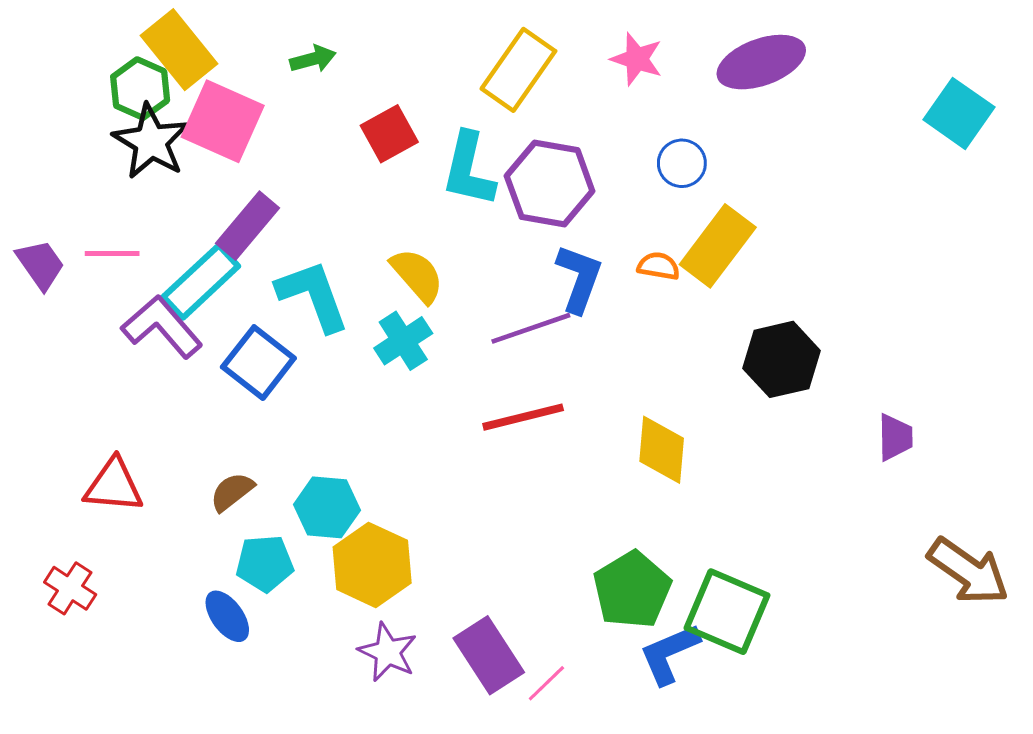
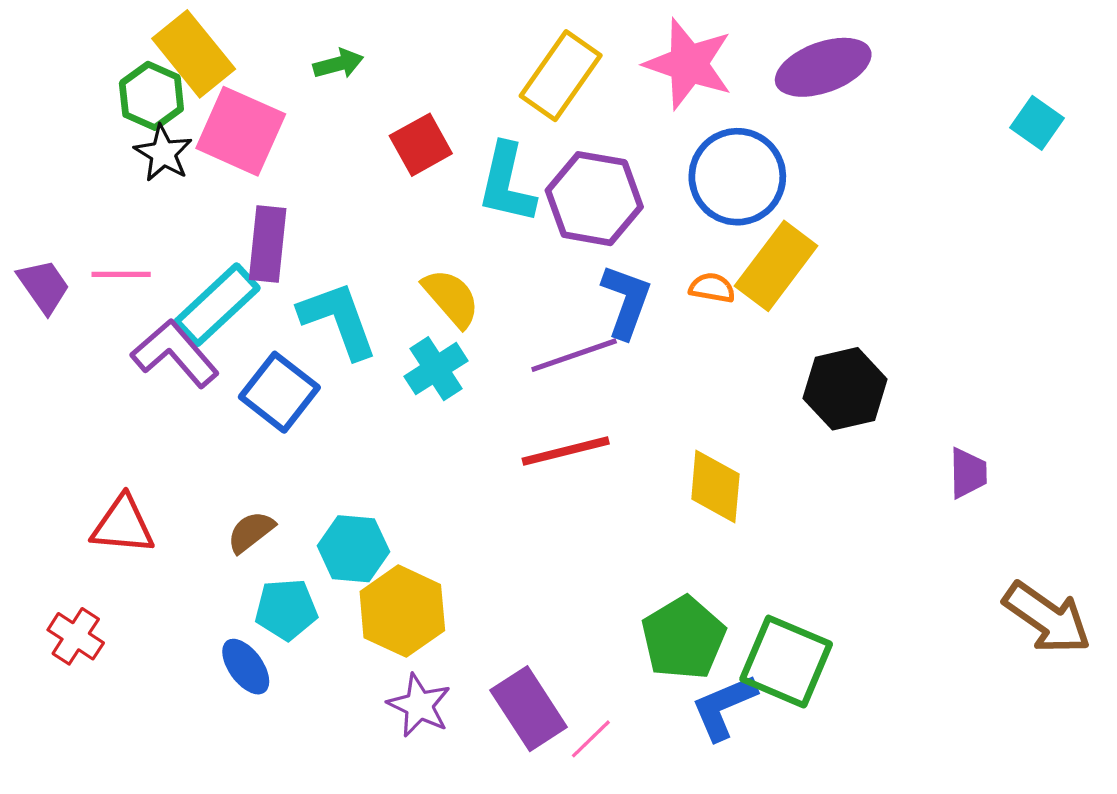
pink star: (637, 59) -> (688, 64), size x1.6
cyan square: (959, 113) -> (1037, 123), size x0.7
black star: (151, 141) -> (163, 153), size x0.7
blue circle: (682, 163) -> (737, 177), size x1.8
purple rectangle: (248, 226) -> (268, 244), turned -34

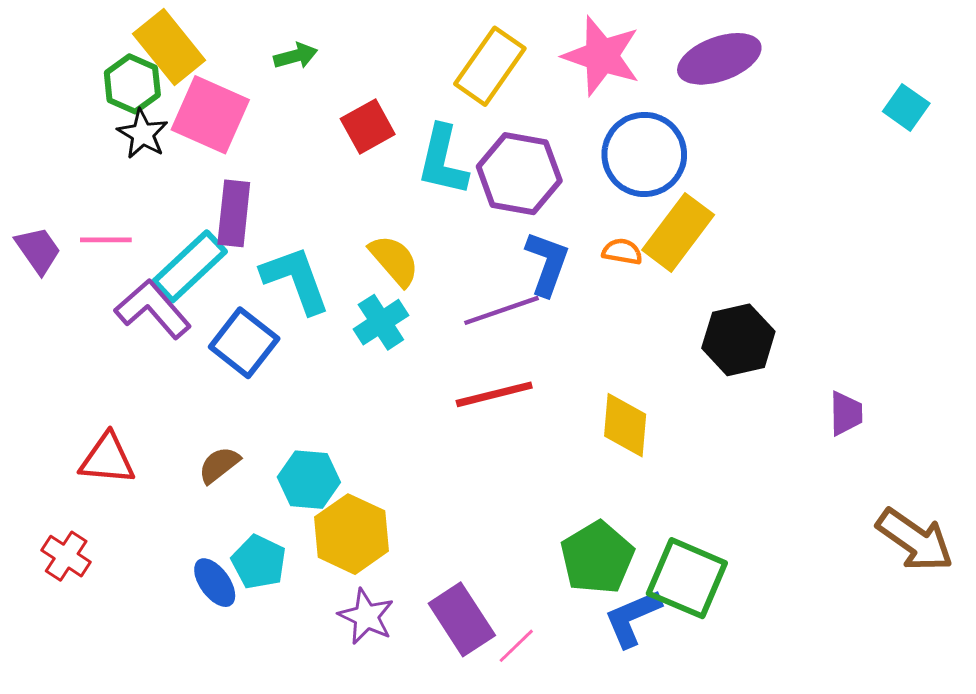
cyan pentagon: (286, 609) -> (259, 562), moved, turned 30

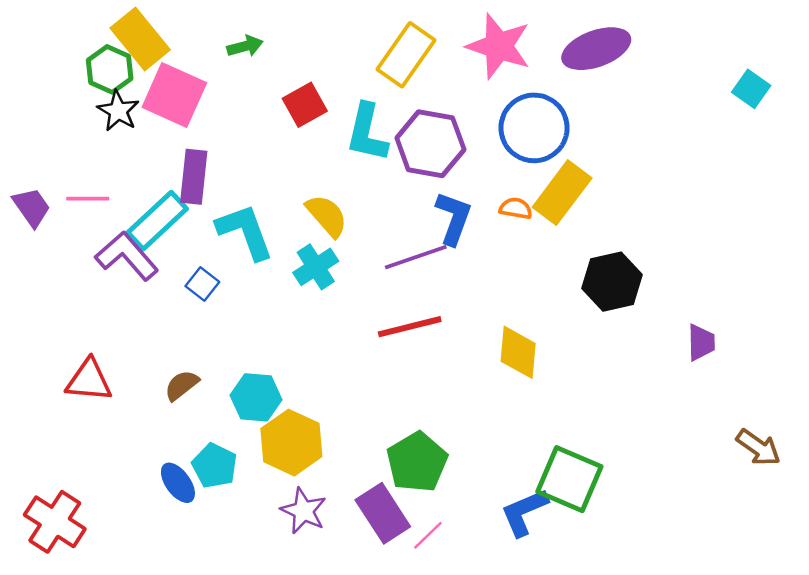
blue square: (244, 343) -> (202, 284), size x0.6
brown arrow: (915, 540) -> (758, 447), size x0.7
red cross: (66, 556) -> (55, 522), moved, size x1.5
green pentagon: (597, 558) -> (417, 462), moved

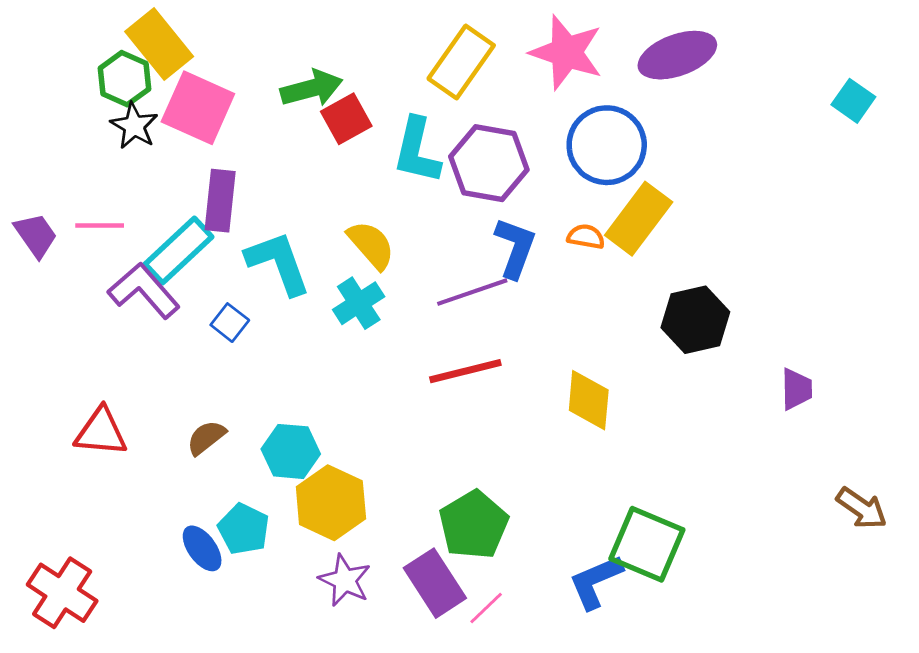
green arrow: (245, 46) -> (312, 88), moved, size x1.5

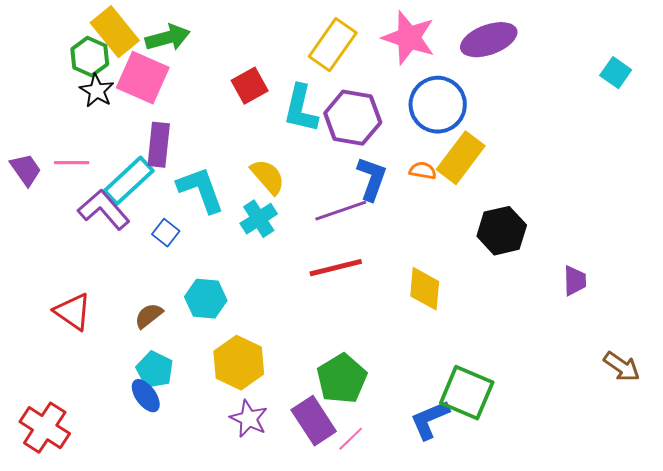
green arrow: (312, 88) -> (168, 38), moved
red triangle: (101, 432) -> (73, 312), turned 30
cyan hexagon: (291, 451) -> (206, 299), moved
cyan pentagon: (244, 529) -> (155, 370), moved

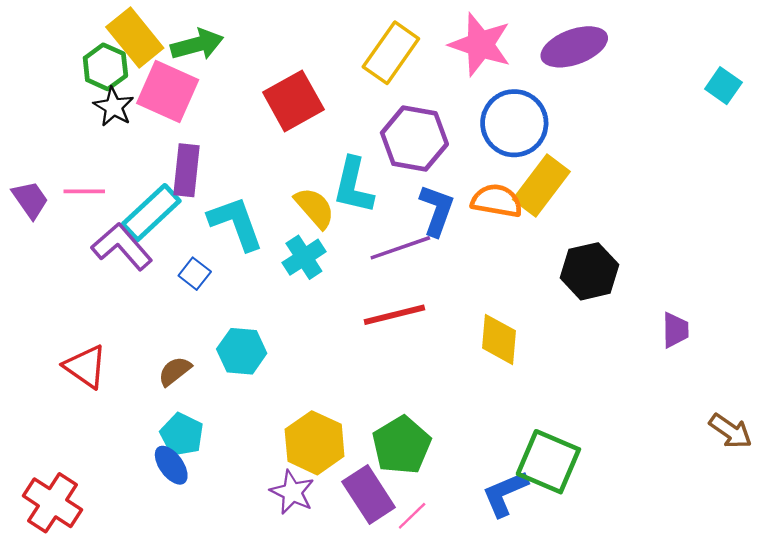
red square: (250, 86) -> (293, 101), size x1.4
cyan L-shape: (301, 109) -> (353, 186), moved
orange semicircle: (423, 171) -> (497, 201), size x1.6
yellow hexagon: (239, 363) -> (315, 443), moved

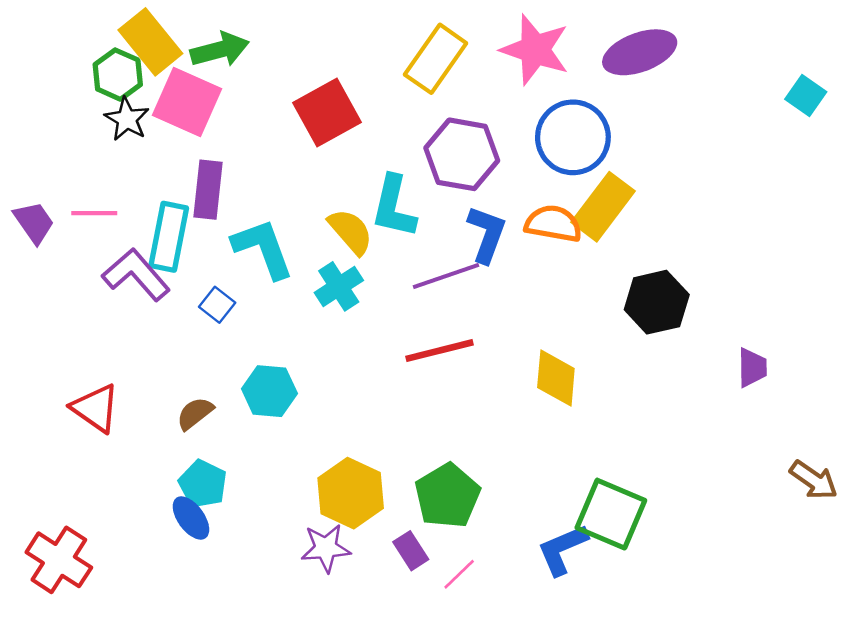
cyan rectangle: (151, 213) -> (169, 237), turned -36
purple star: (292, 492) -> (326, 548), turned -30
purple rectangle: (369, 495) -> (411, 551), size x0.6

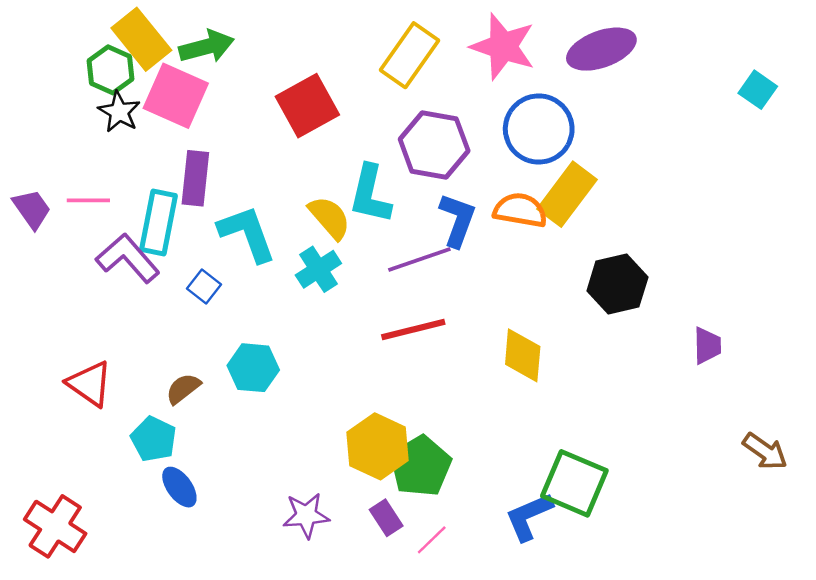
cyan pentagon: (203, 484) -> (154, 439), moved
yellow hexagon: (351, 493) -> (378, 446), moved

